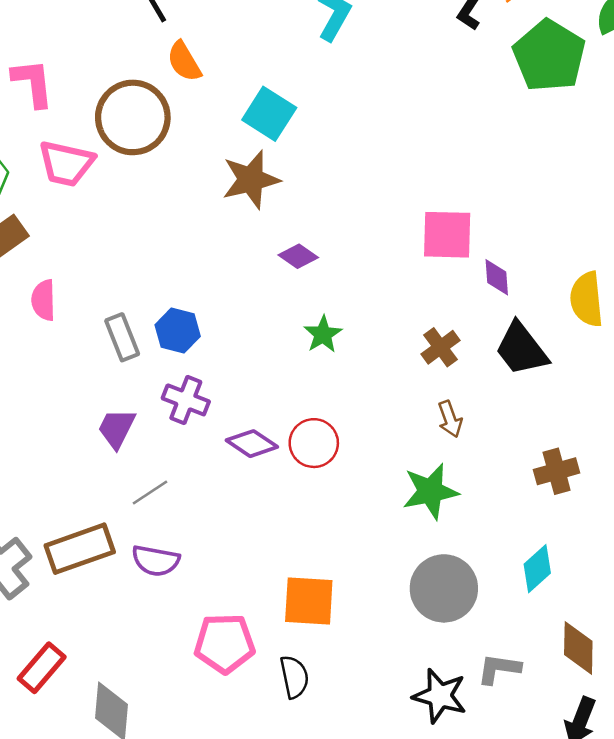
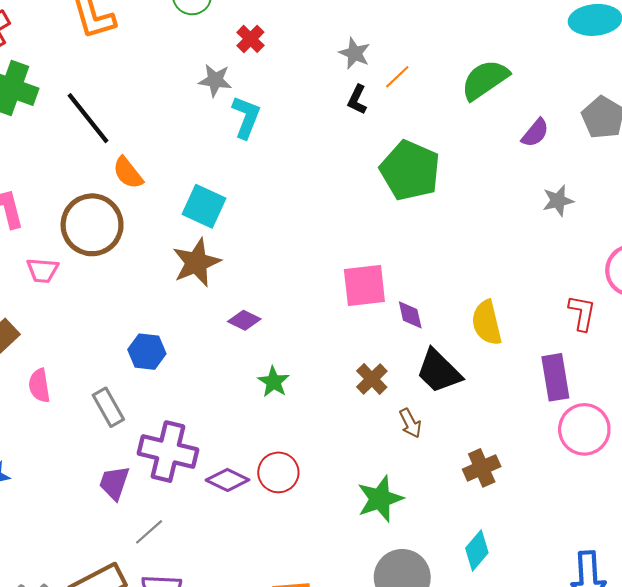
green pentagon: (549, 56) -> (410, 170), moved
pink trapezoid: (66, 164) -> (42, 270), size x0.7
blue hexagon: (178, 331) -> (147, 352), moved
purple cross: (186, 400) -> (168, 452), size x1.5
brown arrow: (450, 419) -> (410, 423), moved

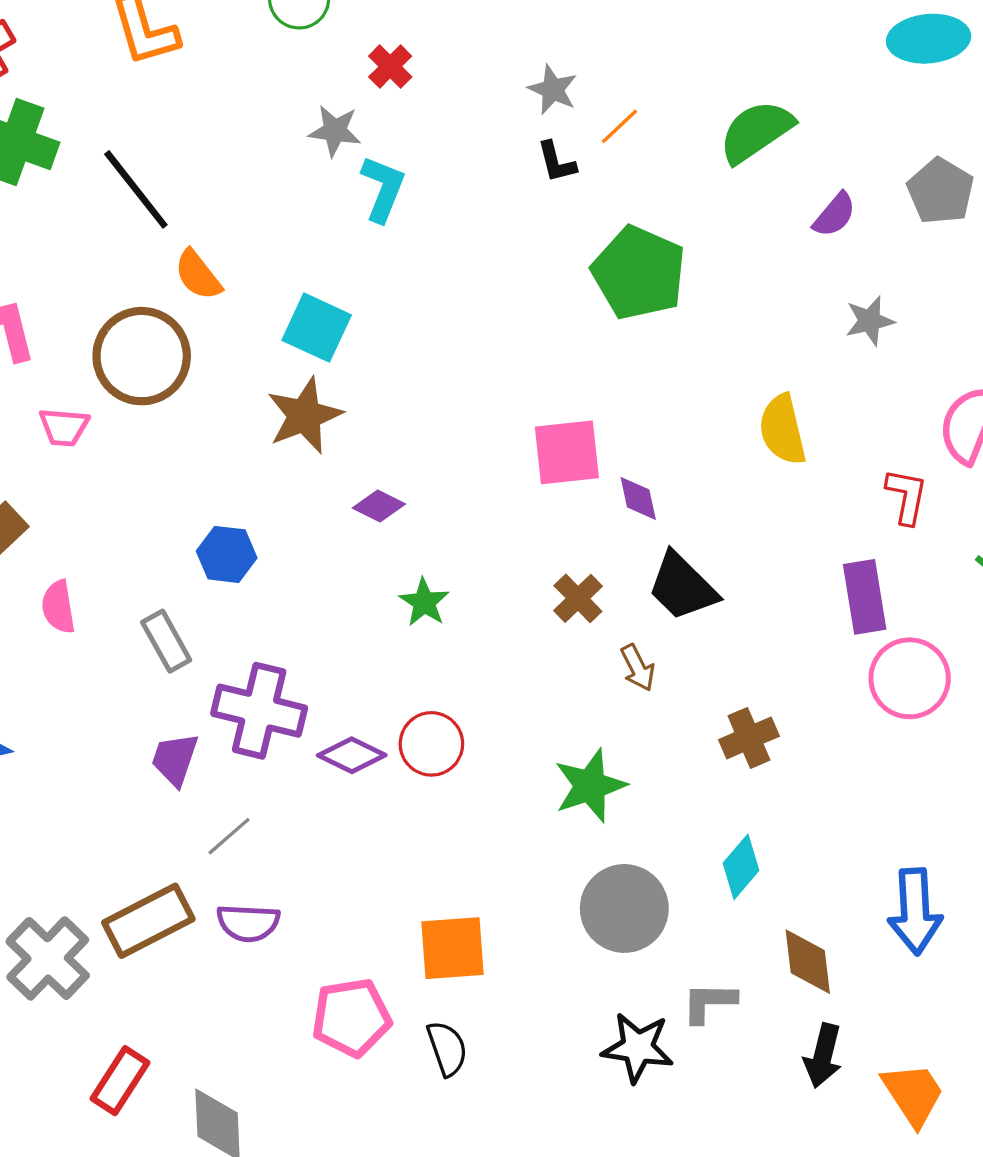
black L-shape: (357, 100) -> (557, 162), turned -40
yellow semicircle: (487, 323) -> (783, 430), moved

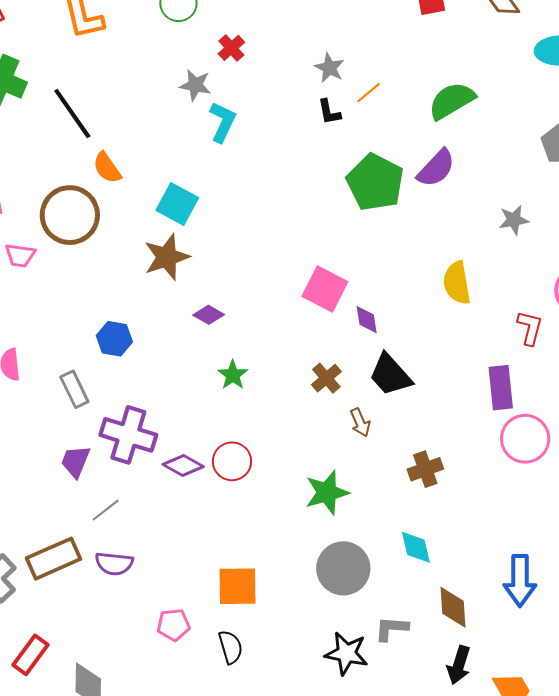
purple semicircle: (834, 215) -> (436, 168), moved, size x1.4
pink square: (567, 452) -> (325, 289), turned 30
cyan diamond: (741, 867) -> (416, 547), turned -57
pink pentagon: (351, 1017) -> (173, 625), size x0.7

